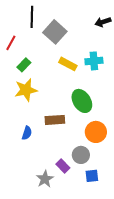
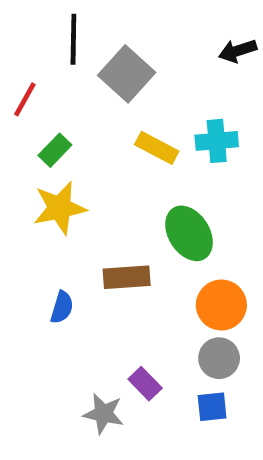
gray circle: (81, 155) -> (219, 358), moved
gray star: (45, 179) -> (103, 414), turned -30

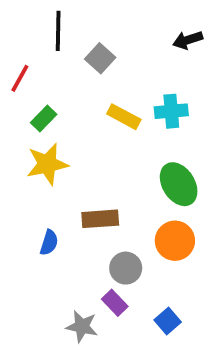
gray square: (127, 74) -> (100, 58), size x0.7
green ellipse: (189, 233) -> (179, 184), moved
gray circle: (219, 358) -> (126, 268), moved
blue square: (212, 407) -> (168, 321), turned -35

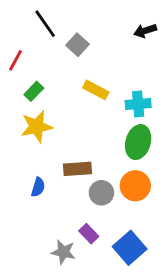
black line: (58, 31) -> (45, 24), turned -36
cyan cross: (171, 111) -> (138, 104), moved
green ellipse: (179, 184) -> (138, 142), turned 48
gray circle: (126, 268) -> (101, 193), moved
blue square: (168, 321) -> (130, 248), size x1.6

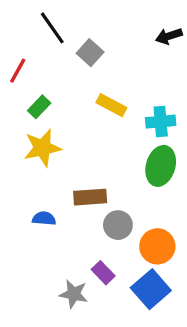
orange circle: (135, 186) -> (157, 246), moved
blue semicircle: (38, 187) -> (44, 218), turned -102

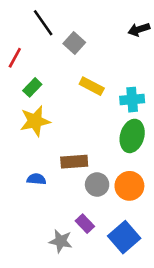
orange circle: (157, 246) -> (129, 186), moved

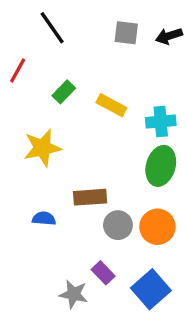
gray square: (74, 43) -> (126, 33), moved, turned -35
green rectangle: (32, 87) -> (64, 92), moved

